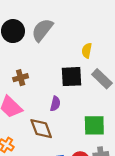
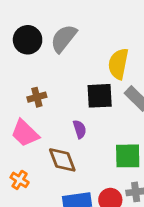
yellow semicircle: (87, 51) -> (118, 64), size x1.6
purple semicircle: (55, 104) -> (80, 129), turned -32

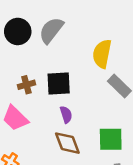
black square: (100, 96) -> (59, 84), moved
brown diamond: (62, 160) -> (67, 143), moved

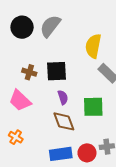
brown cross: (26, 85) -> (29, 72), turned 32
green square: (111, 139) -> (93, 107), moved

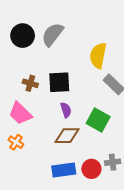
green square: (93, 107) -> (98, 120), turned 30
brown diamond: (64, 121) -> (67, 136), turned -70
orange cross: (16, 137) -> (16, 142), moved

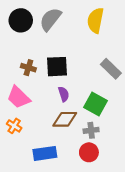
yellow semicircle: (98, 56) -> (95, 20), moved
gray cross: (113, 162) -> (91, 130), moved
blue rectangle: (64, 170) -> (45, 153), moved

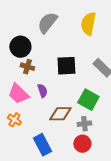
black circle: (21, 20) -> (20, 47), moved
black square: (57, 67) -> (66, 66), moved
purple semicircle: (64, 94) -> (42, 91), moved
blue rectangle: (45, 153) -> (42, 145), turned 70

